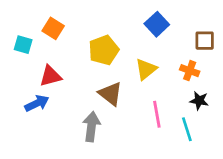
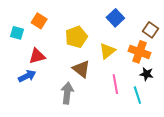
brown square: (205, 41) -> (151, 30), turned 35
orange cross: (190, 71) -> (139, 52), size x1.5

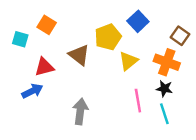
yellow pentagon: (76, 37) -> (108, 37), moved
brown triangle: (81, 69) -> (79, 55), moved
black star: (146, 74) -> (164, 89), moved

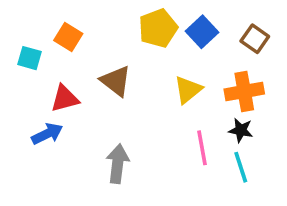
brown square: (180, 36) -> (255, 39), moved
yellow pentagon: (108, 37) -> (158, 28), moved
orange cross: (167, 62) -> (244, 92), turned -30

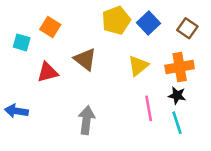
blue arrow: (47, 134) -> (17, 111), moved, turned -145

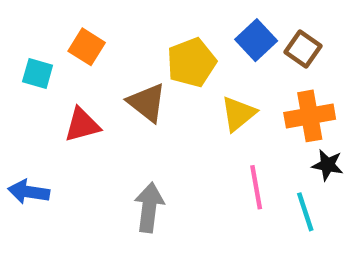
yellow pentagon: (116, 20) -> (191, 62), moved
brown square: (187, 28) -> (303, 49), moved
black star: (177, 96) -> (328, 165), moved

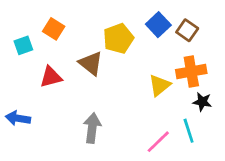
cyan square: (38, 74) -> (23, 45), turned -36
yellow triangle: (238, 114) -> (160, 85), moved
pink line: (256, 187) -> (158, 142), moved, turned 56

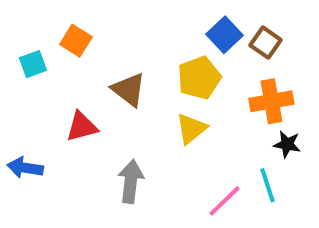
yellow pentagon: (118, 38) -> (199, 78), moved
red triangle: (51, 77) -> (82, 127), moved
yellow triangle: (160, 85) -> (191, 129), moved

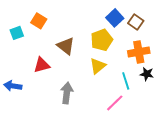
cyan line: (268, 185) -> (126, 81), moved

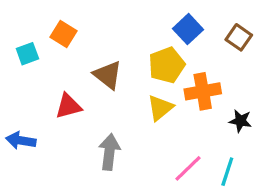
brown square: (136, 22) -> (239, 37), moved
orange cross: (139, 52) -> (203, 91), moved
cyan line: (126, 81) -> (227, 172), moved, turned 36

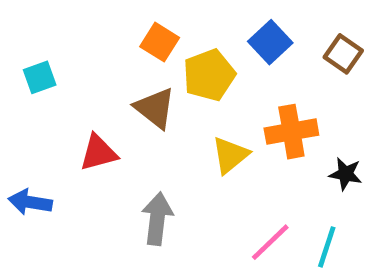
orange square: (63, 34) -> (160, 42), moved
yellow pentagon: (167, 65) -> (209, 75), moved

